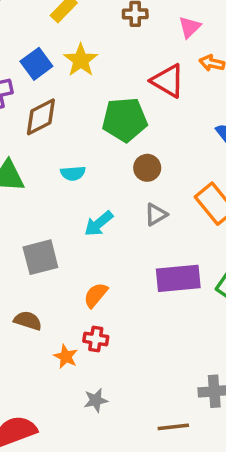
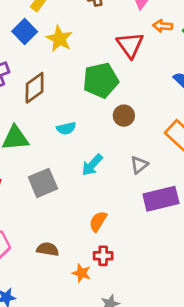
blue square: (36, 64) -> (25, 31), moved
red triangle: (168, 81) -> (130, 45), turned 32
gray triangle: (156, 214) -> (139, 165), moved
gray square: (40, 257) -> (43, 183), moved

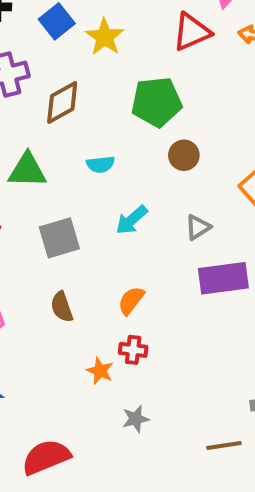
red triangle: (130, 45) -> (192, 32), moved, turned 36
brown semicircle: (48, 249) -> (62, 307), moved, turned -125

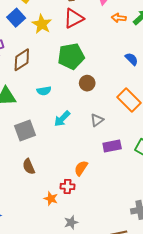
red triangle: (192, 32) -> (74, 18), moved
purple rectangle: (223, 278) -> (112, 146), size x0.7
orange semicircle: (131, 301) -> (81, 168), moved

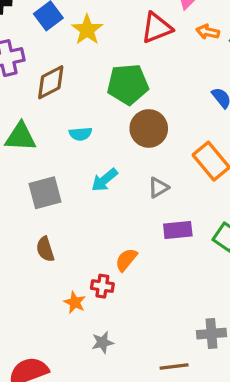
red triangle: (74, 18) -> (157, 28), moved
brown circle: (87, 83) -> (149, 128), size x1.5

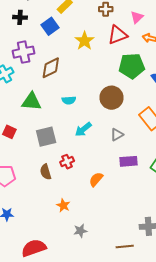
yellow star: (87, 30) -> (85, 41), moved
green pentagon: (128, 84) -> (132, 66), moved
red cross: (102, 286) -> (67, 162), moved, turned -32

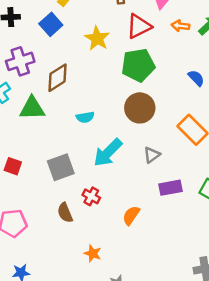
green pentagon: (132, 66) -> (138, 65), moved
green triangle: (31, 101) -> (32, 108), moved
cyan arrow: (83, 129) -> (108, 153), size x1.4
red cross: (67, 162) -> (91, 196), turned -32

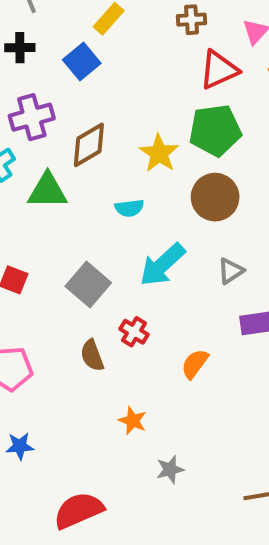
yellow star: (97, 38) -> (159, 153), moved
gray square: (61, 167) -> (88, 284), turned -32

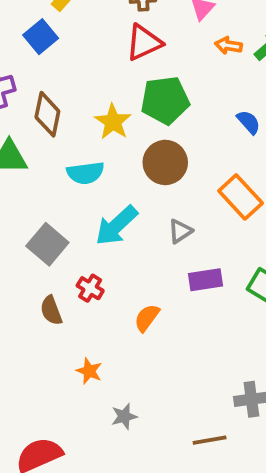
red triangle: (219, 70) -> (144, 43), moved
brown diamond: (89, 145) -> (47, 114), turned -48
cyan semicircle: (129, 208) -> (85, 173), size x1.4

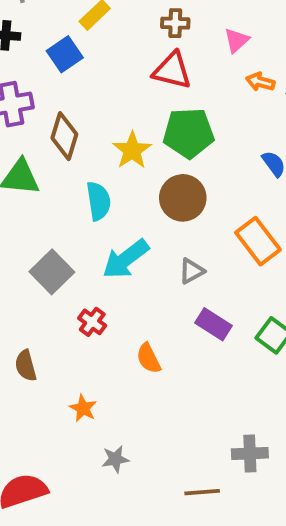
red triangle: (144, 43) -> (172, 71), turned 33
cyan semicircle: (85, 173) -> (98, 201), turned -96
purple rectangle: (206, 280) -> (214, 324), turned 36
brown semicircle: (51, 310) -> (26, 366), moved
orange semicircle: (147, 318) -> (149, 358), turned -68

